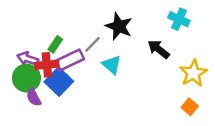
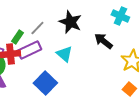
gray line: (92, 44) -> (37, 28), moved
blue square: (59, 82) -> (45, 83), moved

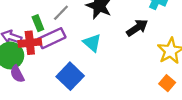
green rectangle: (17, 37) -> (38, 23), turned -56
black arrow: (103, 41) -> (137, 28), turned 108

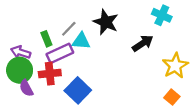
red cross: (30, 43) -> (50, 74), moved
cyan triangle: (92, 43) -> (81, 41), moved, turned -36

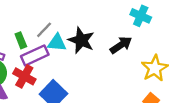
black star: (106, 22) -> (81, 40), moved
red cross: (50, 74) -> (24, 76), turned 35

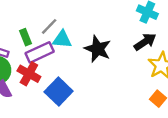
black star: (81, 40) -> (98, 49), moved
black arrow: (121, 45) -> (145, 42), moved

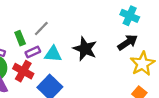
cyan triangle: (62, 39) -> (53, 54), moved
purple rectangle: (40, 52) -> (33, 52), size x0.6

